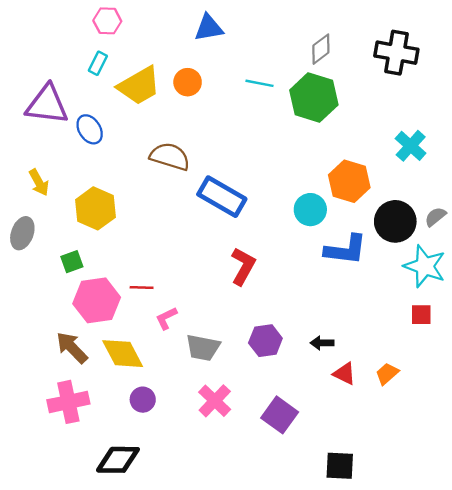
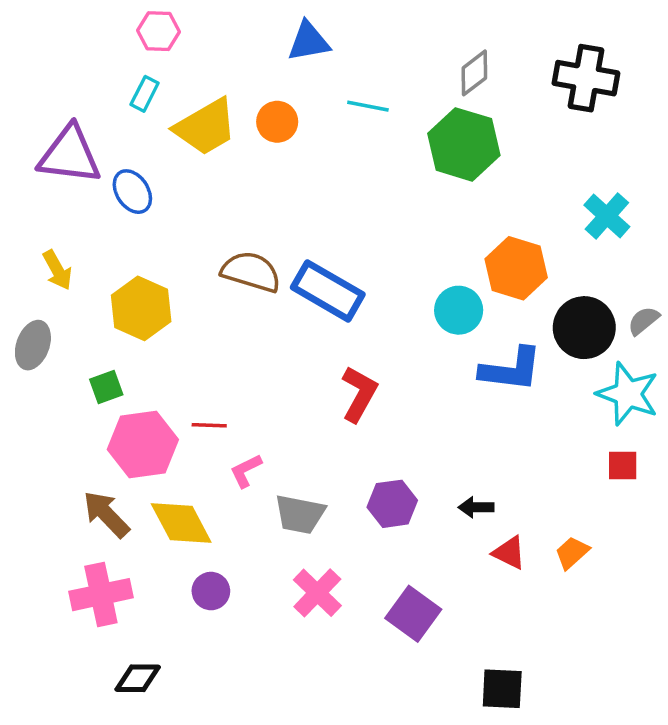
cyan line: (260, 83) -> (368, 106), moved
brown semicircle: (170, 156) -> (251, 272), moved
black diamond: (118, 460) -> (138, 678), moved, size x0.7

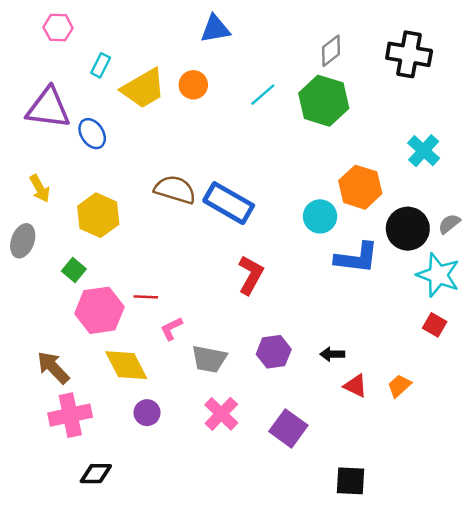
pink hexagon: (159, 31) -> (58, 28), moved
cyan line: (368, 106) -> (263, 95), moved, turned -52
green square: (106, 387) -> (74, 270), turned -30
red square: (623, 465) -> (435, 325), turned 30
brown arrow: (106, 514) -> (53, 368), moved

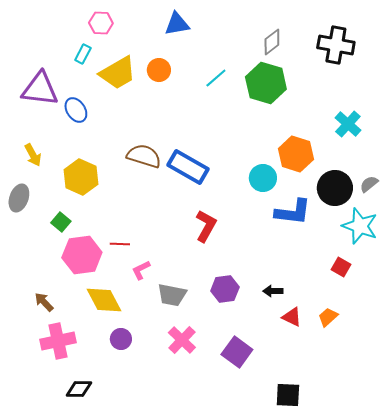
pink hexagon: (58, 28) -> (101, 23), moved
red square: (435, 325) -> (341, 267), moved
brown arrow: (53, 368) -> (44, 302), size x0.7

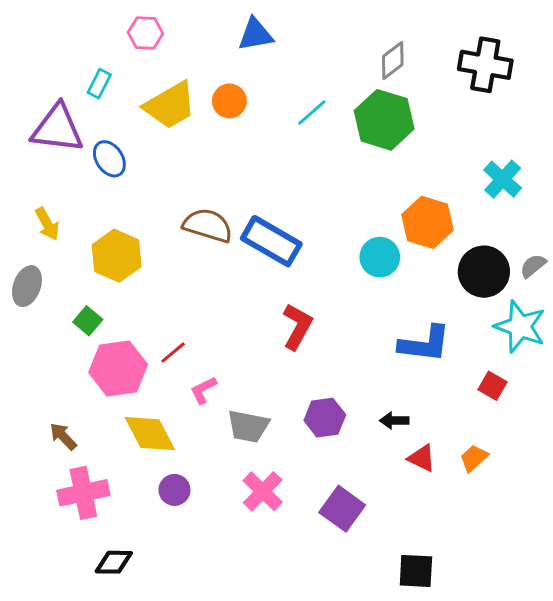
cyan rectangle: (83, 54) -> (99, 84), moved
blue L-shape: (293, 212) -> (425, 344), moved
red line: (120, 244) -> (173, 353), turned -42

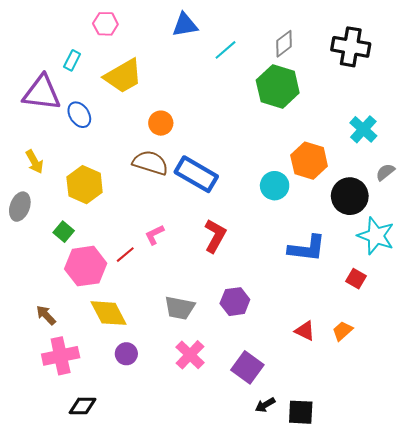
orange circle: (229, 101) -> (161, 123), moved
cyan line: (312, 113) -> (226, 50), moved
gray semicircle: (533, 266) -> (385, 172), moved
pink L-shape: (203, 390) -> (155, 235), moved
black arrow: (394, 421) -> (265, 405), moved, turned -30

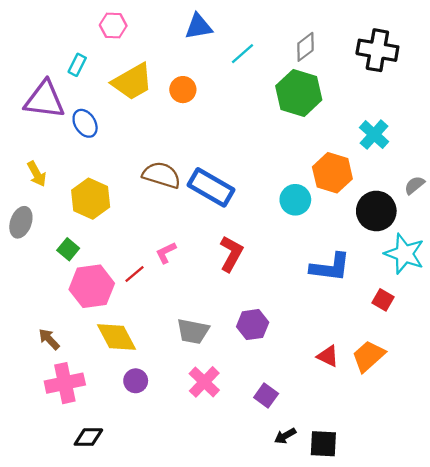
orange circle: (161, 123) -> (183, 90), moved
cyan cross: (363, 129) -> (374, 135), moved
orange trapezoid: (342, 331) -> (368, 356), size x1.5
purple square: (247, 367) -> (266, 395), size x0.7

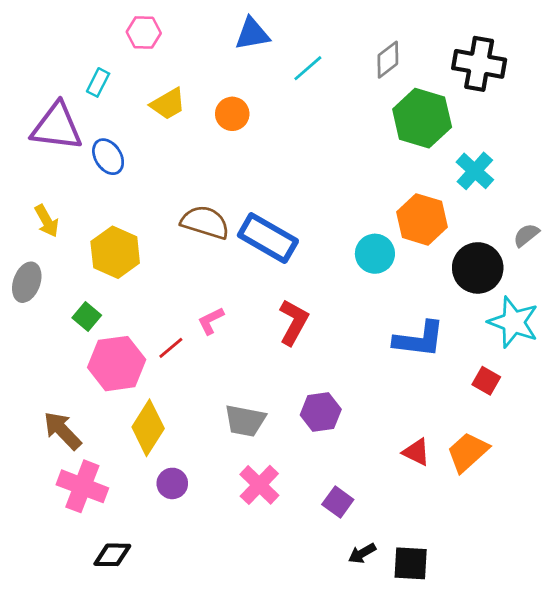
yellow trapezoid: (132, 82) -> (168, 104), size x0.7
green hexagon: (299, 93) -> (422, 118), moved
yellow diamond: (117, 337) -> (148, 428), turned 60
brown arrow: (49, 339) -> (62, 431), size x1.4
pink cross: (65, 383) -> (82, 486), turned 33

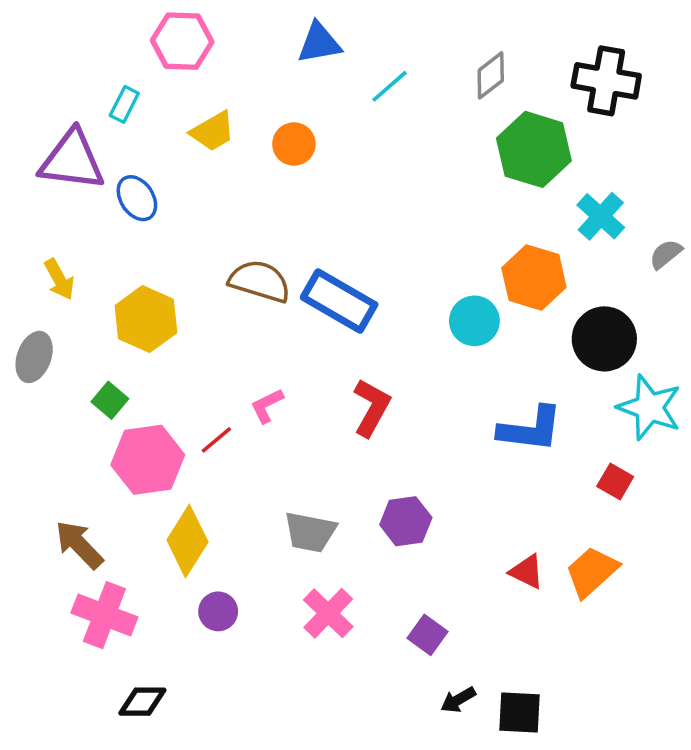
pink hexagon: (144, 32) -> (182, 41), size x1.4
gray semicircle: (526, 235) -> (666, 254), moved

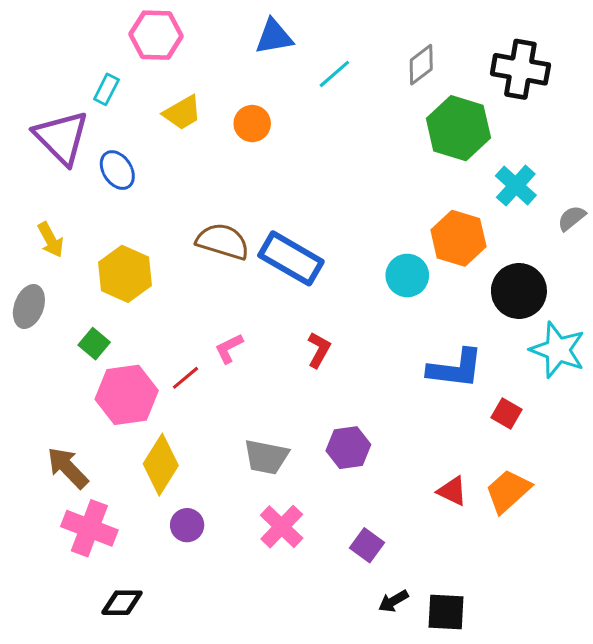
purple triangle: (72, 160) -> (61, 137), turned 38
red L-shape: (372, 407) -> (319, 350), size x0.7
red square: (615, 481) -> (507, 413), moved

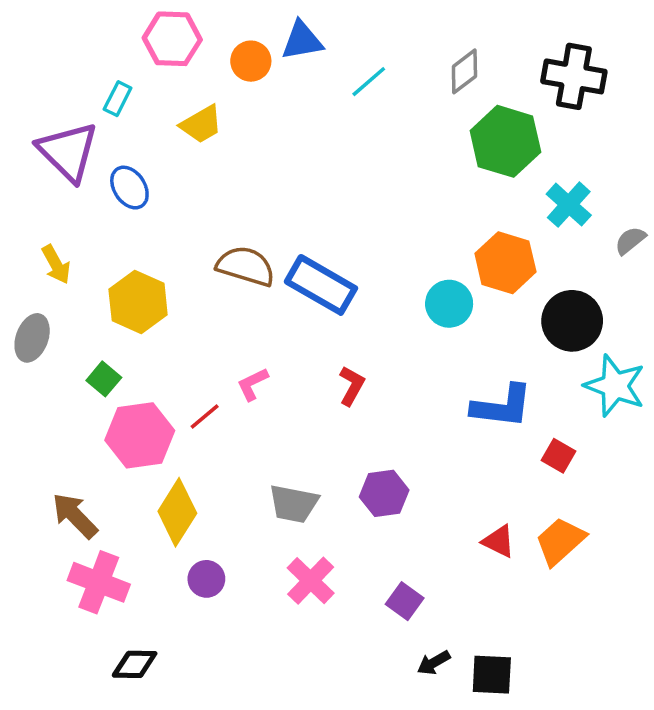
orange circle: (252, 124) -> (251, 61), moved

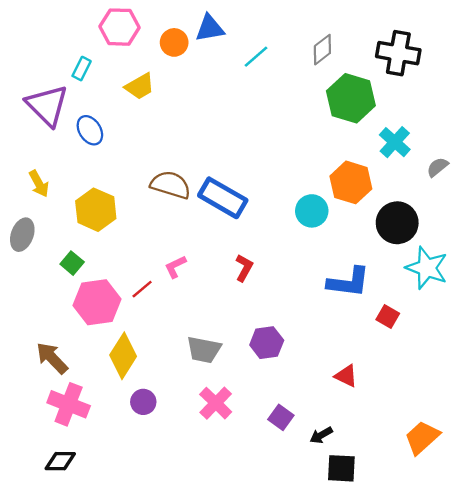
orange trapezoid: (560, 541) -> (422, 437), moved
black arrow: (434, 663) -> (321, 435), moved
black diamond: (135, 664) -> (60, 461), moved

